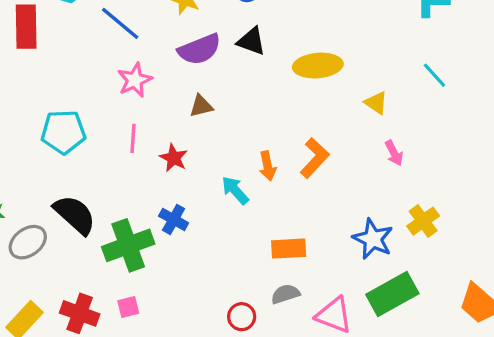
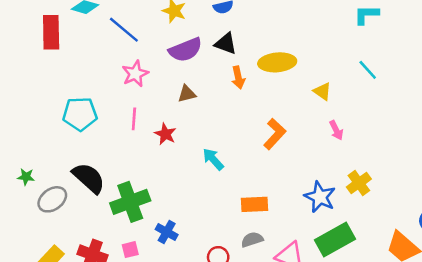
orange arrow: (268, 166) -> (238, 77), moved
blue cross: (174, 219) -> (167, 232), moved

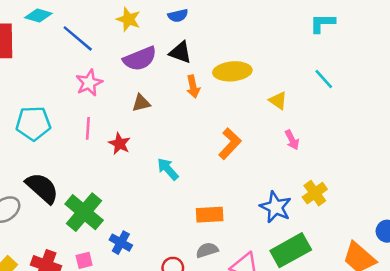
green cross: (130, 202) -> (84, 212), turned -30

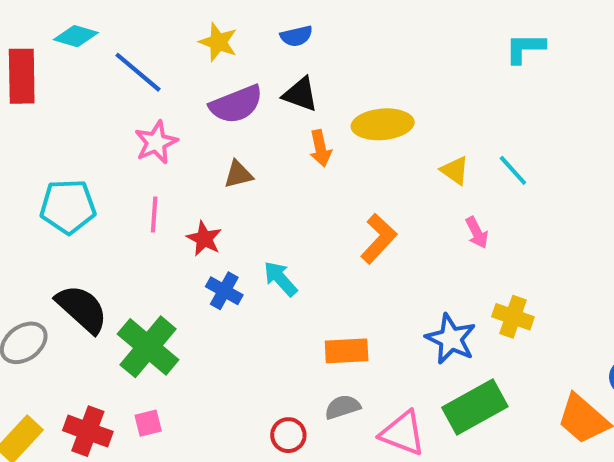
cyan line: (324, 79) -> (513, 170), moved
yellow cross: (315, 193) -> (513, 317), turned -35
blue cross: (121, 243) -> (224, 291), moved

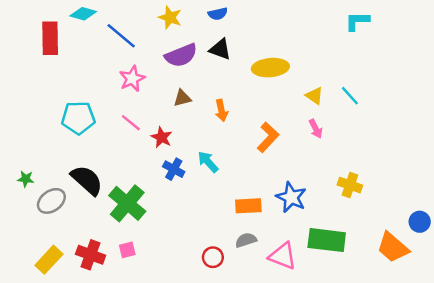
orange arrow: (320, 148) -> (221, 110), moved
pink line: (154, 215) -> (131, 123), turned -55
pink arrow: (477, 233) -> (316, 129), moved
blue star: (451, 339) -> (291, 197), moved
green rectangle: (475, 407) -> (327, 240), turned 36

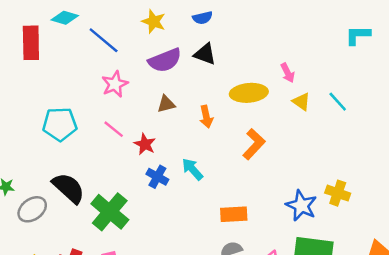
cyan L-shape: (357, 21) -> (358, 35), moved
yellow ellipse: (270, 68) -> (249, 93), moved
pink arrow: (316, 129) -> (288, 73), moved
blue star: (291, 197) -> (301, 206), moved

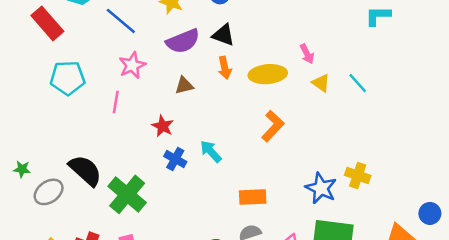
red rectangle: (31, 43) -> (47, 23), turned -40
orange arrow: (206, 117) -> (225, 68), moved
cyan pentagon: (60, 124) -> (68, 78), moved
pink line: (114, 129) -> (116, 102), moved, turned 60

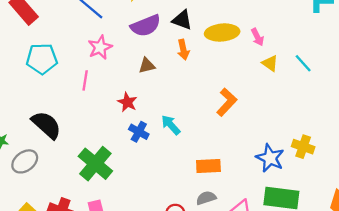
yellow ellipse: (268, 74) -> (222, 33), moved
black semicircle: (85, 170) -> (46, 125), moved

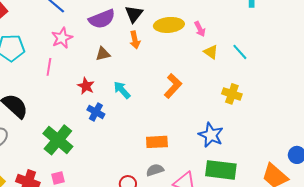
black triangle: (182, 20) -> (134, 14), turned 48
cyan arrow: (171, 125) -> (122, 90), moved
yellow cross: (303, 147) -> (232, 94), moved

